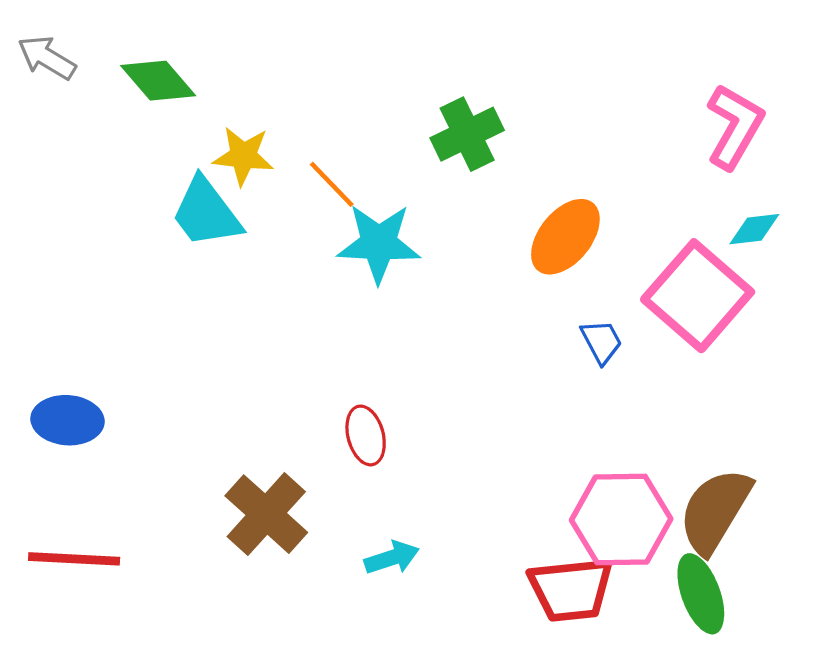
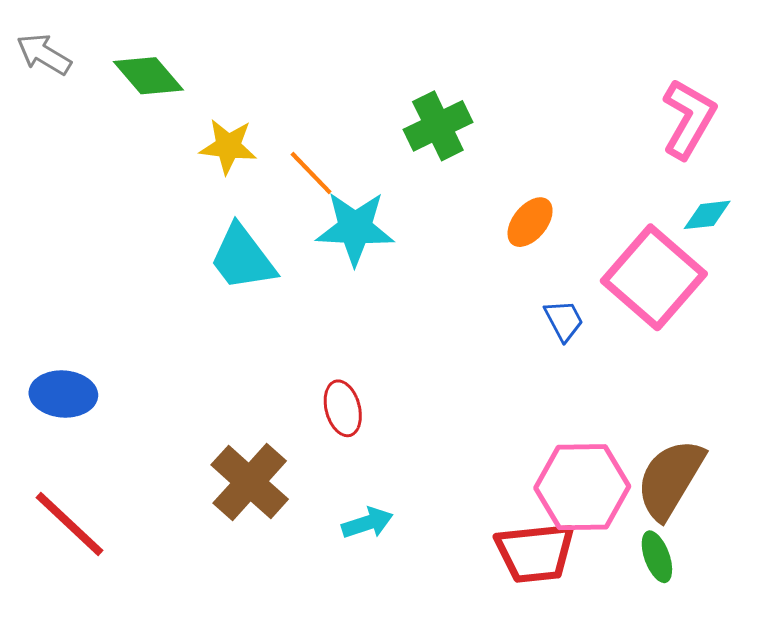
cyan trapezoid: (206, 213) -> (242, 258), moved
orange ellipse: (565, 237) -> (530, 222), size x0.7
red line: (74, 559) -> (70, 524), turned 40
green ellipse: (701, 594) -> (657, 557), size x0.7

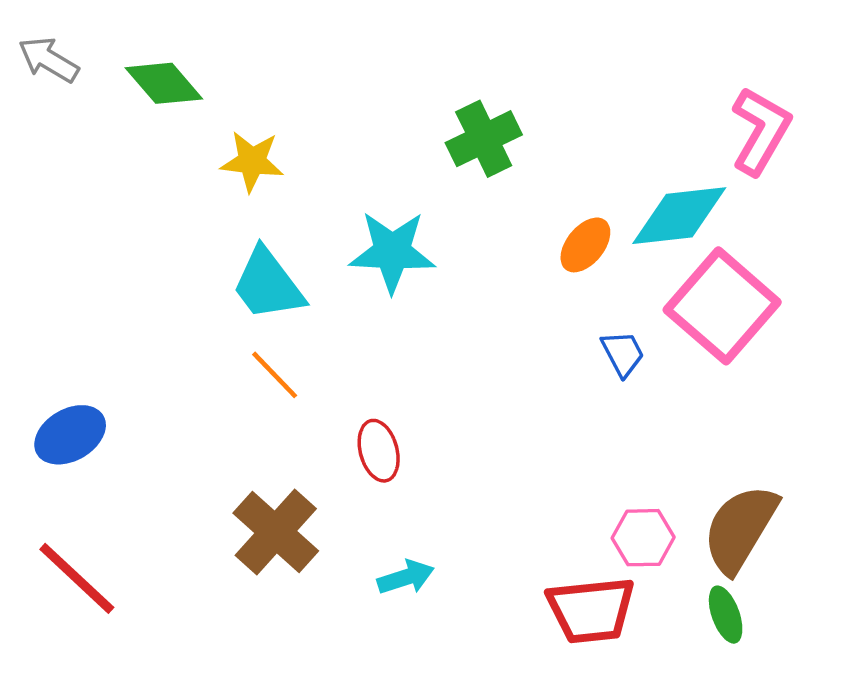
orange line: (311, 173) -> (275, 375), moved
cyan diamond: (707, 215) -> (679, 216), moved, size x1.8
blue ellipse: (63, 394) -> (70, 435), turned -34
pink hexagon: (582, 487) -> (643, 538), size x0.6

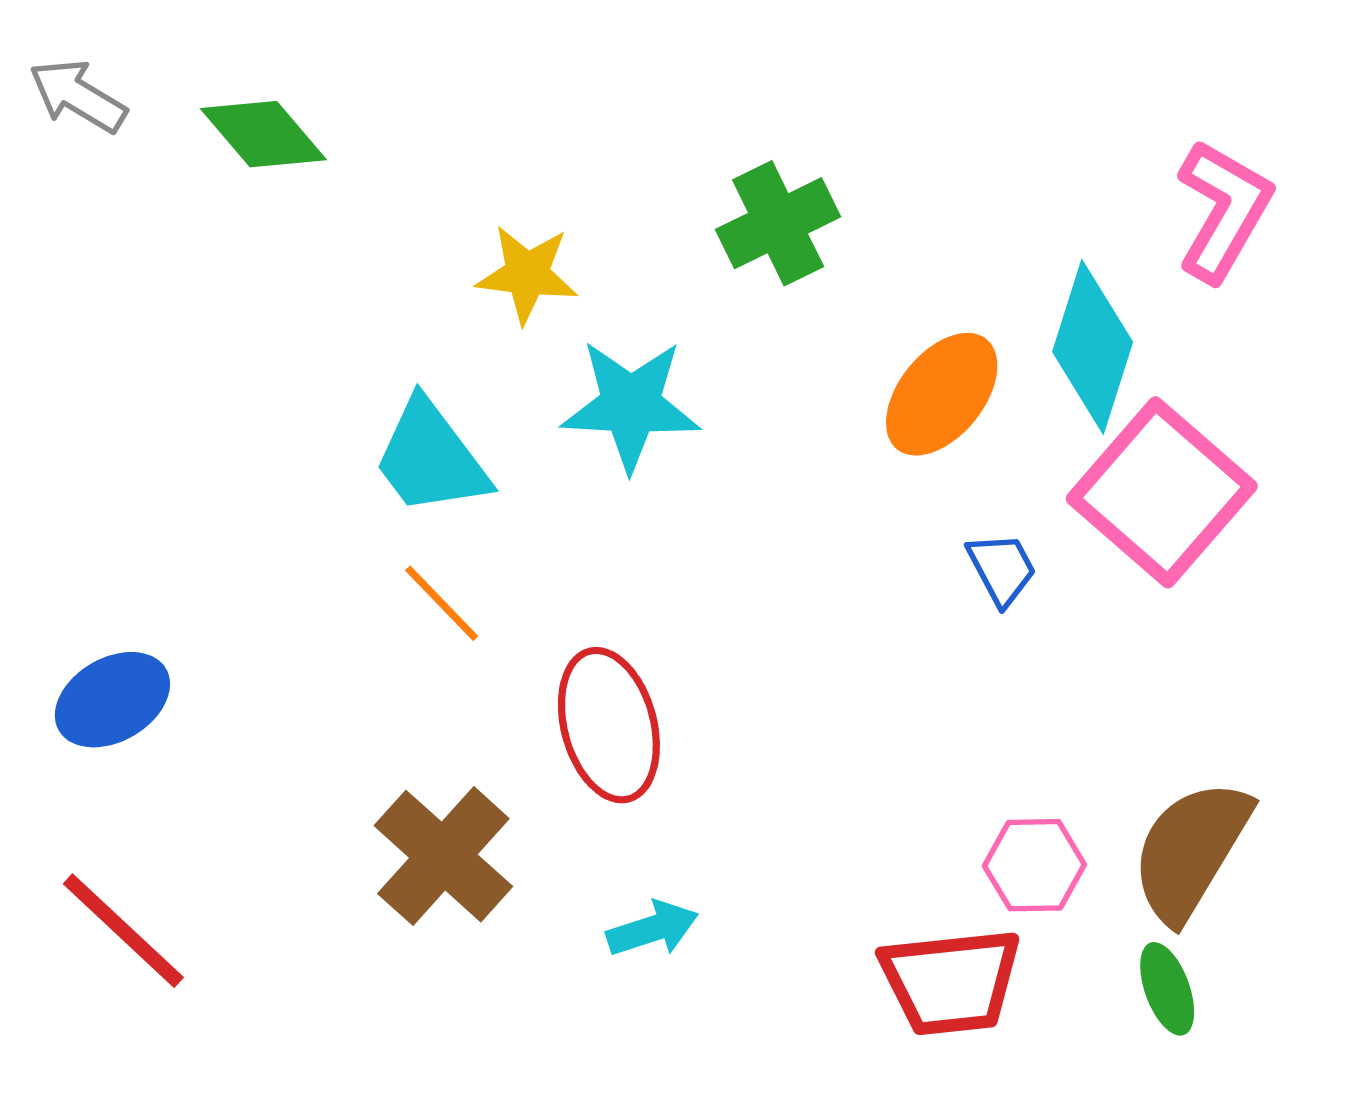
yellow star: (252, 161) -> (527, 274), moved
cyan diamond: (679, 216) -> (1093, 347), turned -66
orange ellipse: (585, 245) -> (942, 394), size x1.4
red ellipse: (379, 451) -> (609, 725), size x1.5

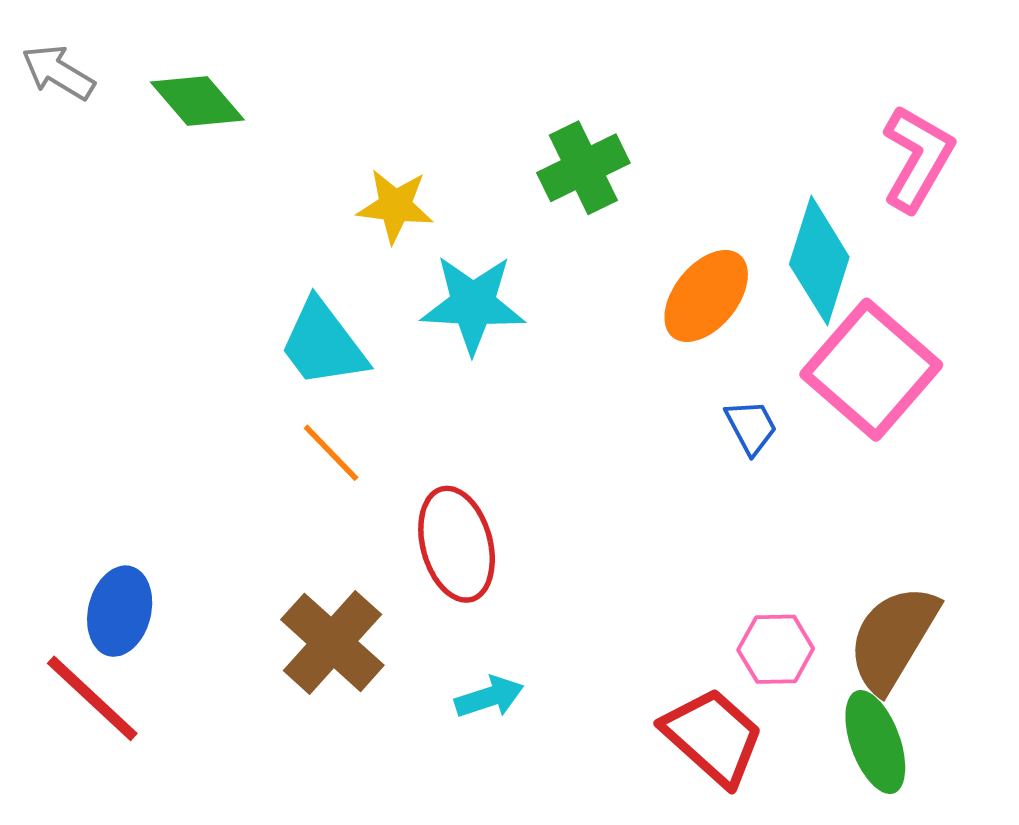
blue ellipse: (112, 700) -> (120, 611), moved, turned -46
red trapezoid: (951, 982) -> (713, 737), turned -132
green ellipse: (1167, 989) -> (875, 742), size x1.5

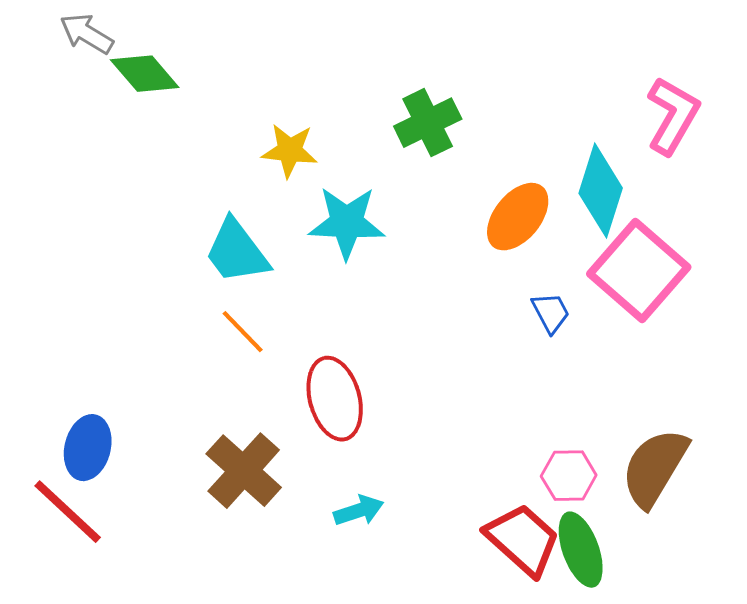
gray arrow: (58, 72) -> (87, 34), moved
green ellipse: (875, 742) -> (581, 550), moved

